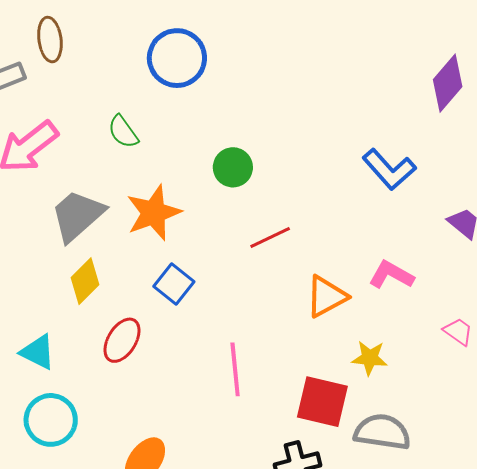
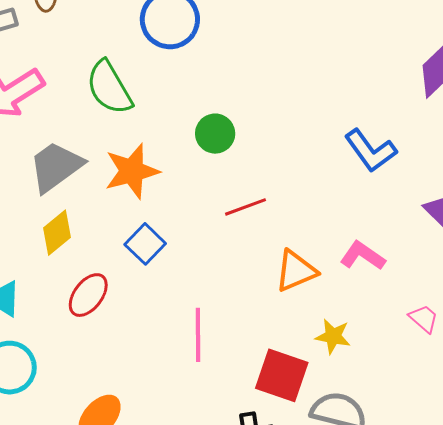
green semicircle: (123, 132) -> (109, 88), size x1.6

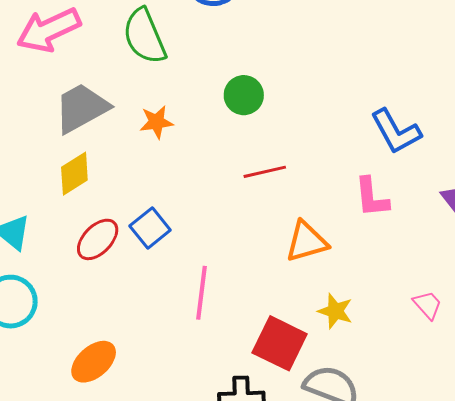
orange star: (132, 171) -> (156, 122), size x0.6
blue square: (145, 244) -> (150, 228), moved
pink L-shape: (362, 256) -> (372, 197), moved, turned -138

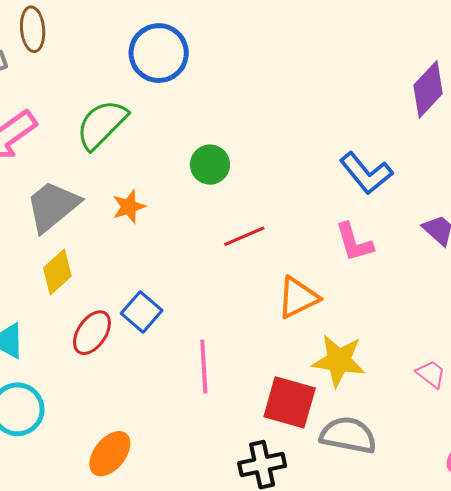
green semicircle: (144, 36) -> (102, 124), turned 78
pink trapezoid: (428, 305) -> (431, 374), moved
yellow star: (335, 311) -> (339, 361), size x1.5

